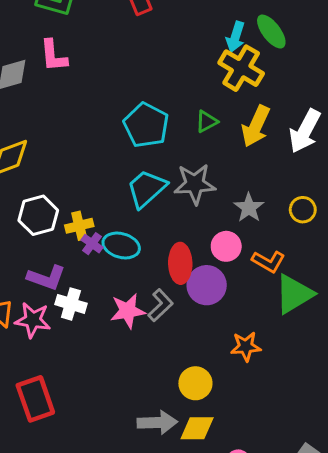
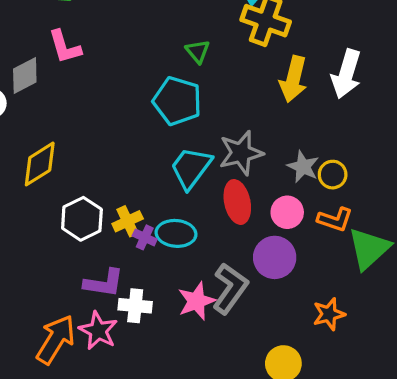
green triangle: (207, 121) -> (198, 51), moved, turned -30
yellow circle: (303, 210) -> (333, 175), moved
red ellipse: (180, 263) -> (237, 202), moved
gray L-shape: (160, 305) -> (230, 288), size x1.4
pink star: (33, 320) -> (98, 331), turned 30

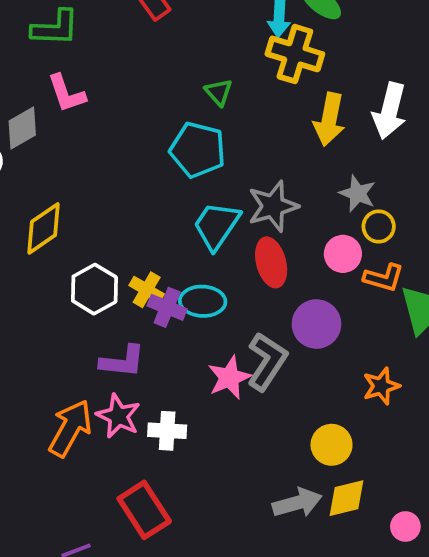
gray star: (303, 167) -> (358, 194), moved
pink circle: (287, 212) -> (343, 254), moved
yellow cross: (128, 221) -> (147, 290), turned -32
purple cross: (145, 237) -> (167, 307), size x1.4
white cross: (135, 306) -> (167, 431), moved

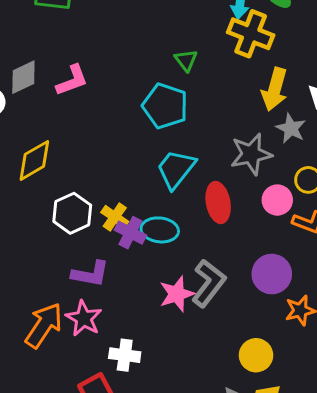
pink L-shape: (66, 93) -> (72, 80), moved, turned -96
gray star: (358, 194) -> (291, 128), moved
gray star: (273, 206) -> (251, 154), moved
purple circle: (316, 324) -> (272, 274), moved
white cross: (167, 431) -> (125, 355), moved

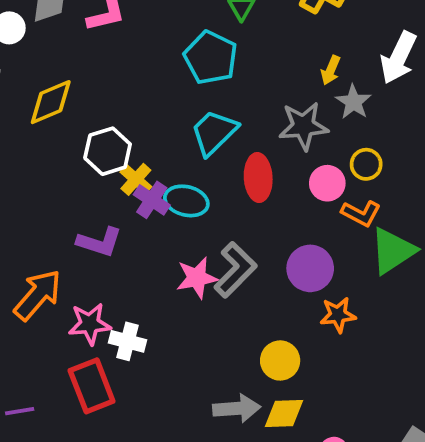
yellow arrow: (275, 89) -> (331, 70), moved, size x0.6
white hexagon: (72, 213) -> (108, 151), moved
pink star: (84, 318) -> (90, 324), moved, turned 30

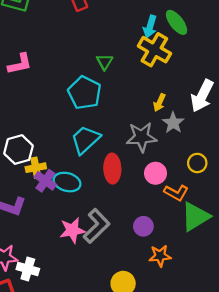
yellow circle: (366, 164) -> (197, 163), moved
yellow cross: (136, 179) -> (36, 168), turned 36
purple circle: (310, 268) -> (143, 226), size x0.7

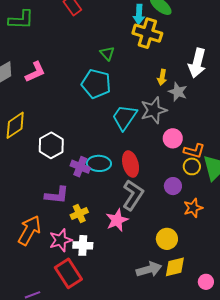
cyan trapezoid: (85, 140) -> (124, 117), moved
yellow circle: (197, 163) -> (192, 166), moved
yellow cross: (36, 168) -> (79, 214), moved
red ellipse: (112, 169) -> (131, 164), moved
pink star: (72, 230) -> (117, 220), moved

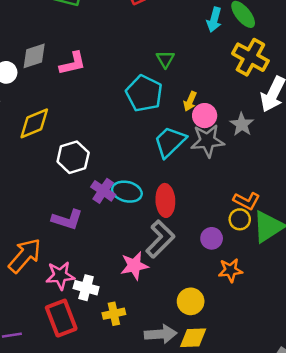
yellow cross: (147, 33) -> (250, 57), moved
yellow arrow: (162, 77) -> (190, 101), moved
pink circle: (173, 138) -> (205, 116), moved
yellow cross: (79, 214) -> (114, 314), moved

